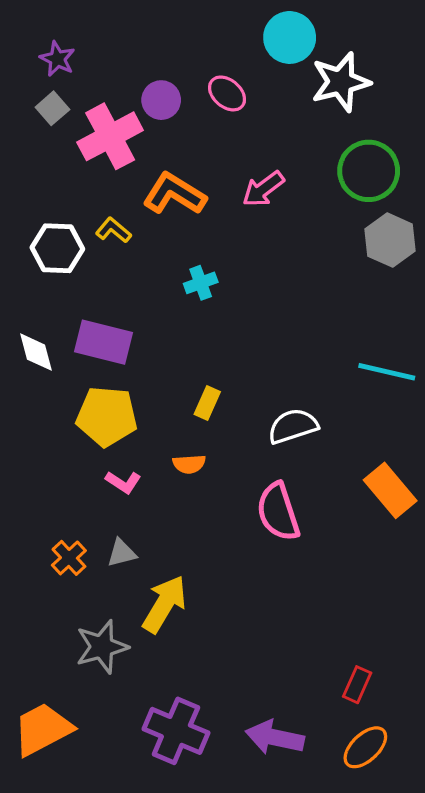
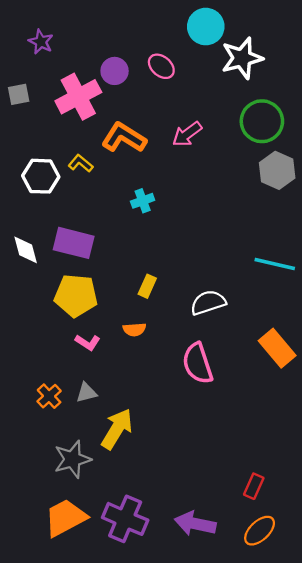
gray square: (52, 108) -> (19, 94), moved, turned 30
orange trapezoid: (43, 729) -> (65, 518), moved

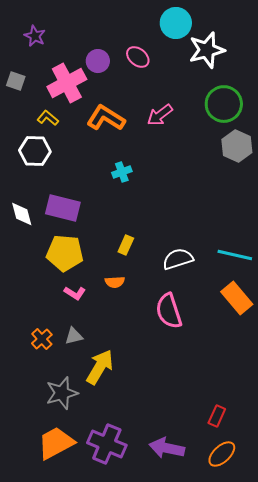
gray square: (19, 94) -> (16, 81), turned 30
yellow L-shape: (81, 163) -> (48, 118), moved
cyan line: (275, 264) -> (235, 255), moved

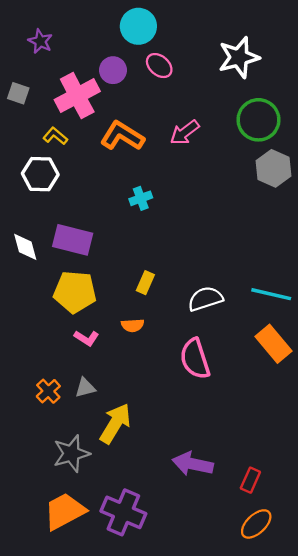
cyan circle: (176, 23) -> (138, 26), moved
purple arrow: (167, 448) -> (193, 464), moved

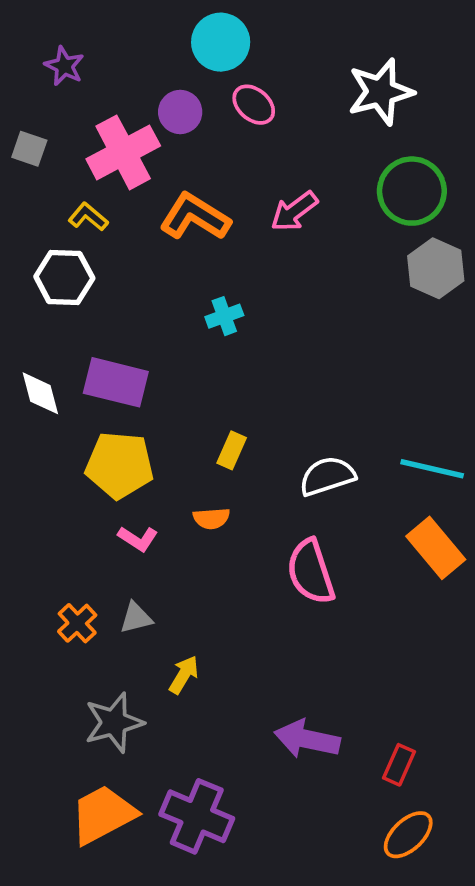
yellow arrow: (115, 423) -> (184, 675), size x0.6

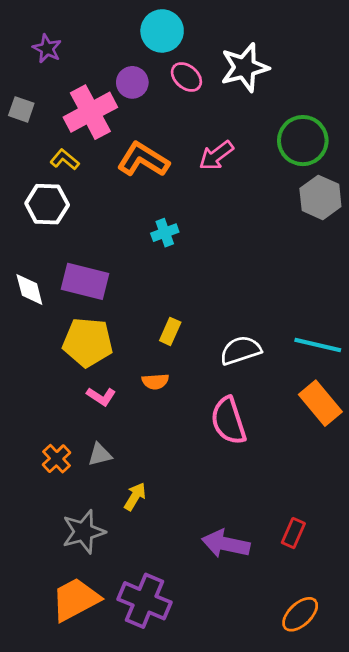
white star: (381, 92) -> (245, 68), moved
red rectangle: (399, 765) -> (293, 533), moved

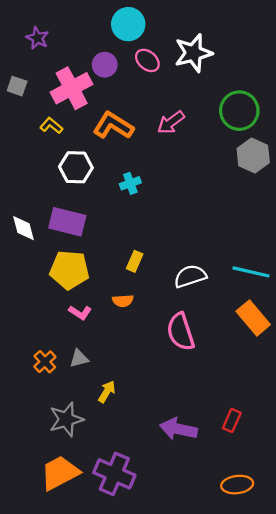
white hexagon: (47, 204) -> (76, 167), moved
orange ellipse: (300, 614) -> (237, 485), turned 36

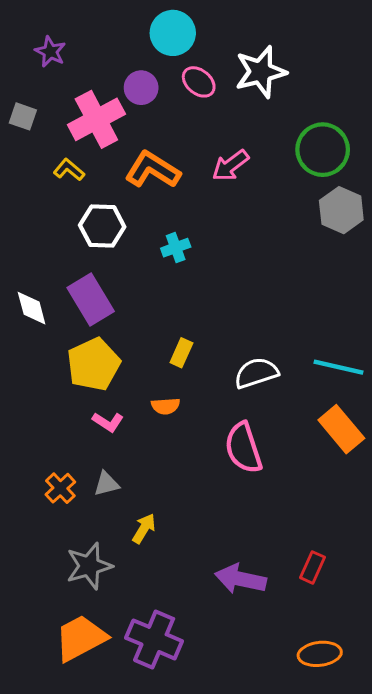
purple rectangle: (67, 222) -> (91, 299), turned 45
yellow pentagon: (69, 270) -> (94, 364), turned -30

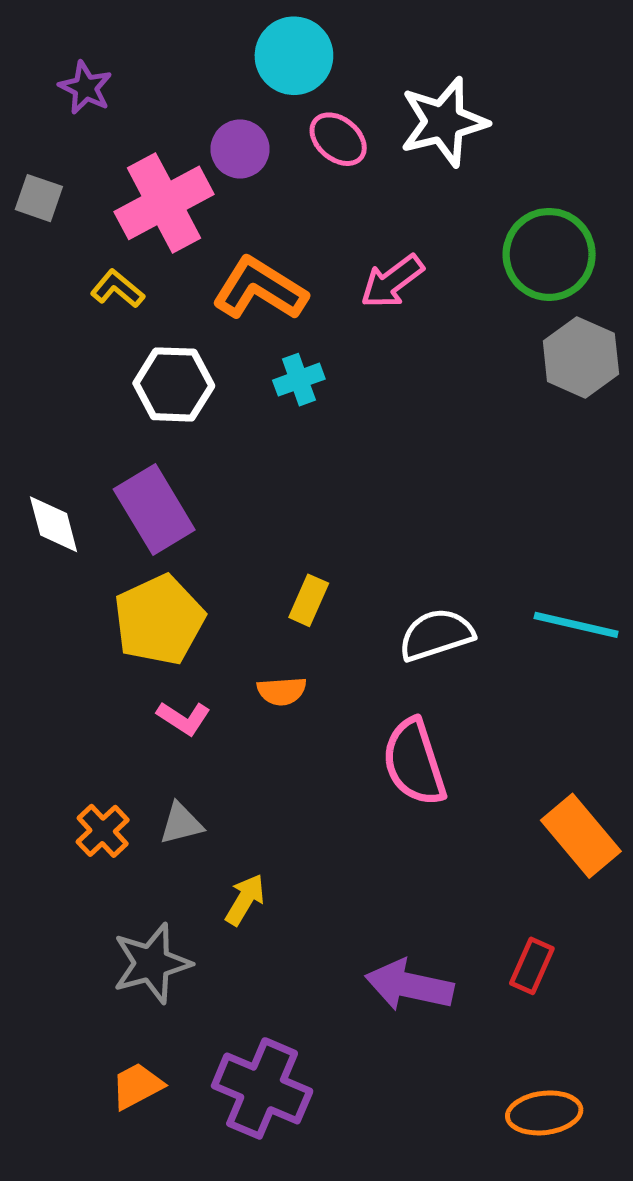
cyan cross: (176, 248) -> (299, 380), moved
orange rectangle: (341, 429) -> (581, 836), moved
orange trapezoid: (81, 638) -> (137, 1086), size x0.6

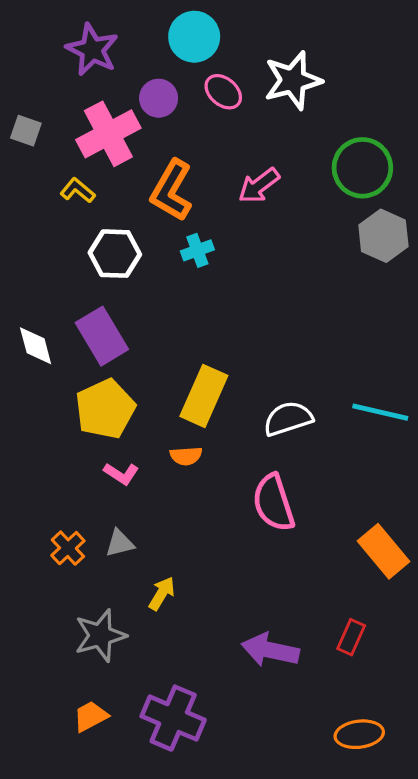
purple star: (85, 88) -> (92, 50), moved, size x1.5
orange L-shape: (260, 289) -> (171, 190), turned -92
yellow rectangle: (309, 600) -> (204, 396), size x1.8

